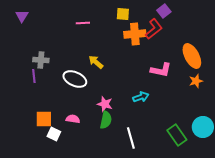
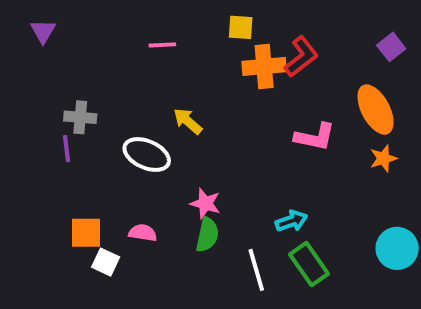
purple square: (164, 11) -> (391, 47), moved
cyan arrow: (141, 97) -> (291, 221), moved
green rectangle: (177, 135) -> (309, 264), moved

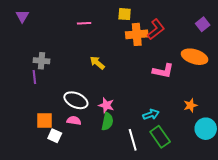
orange ellipse: (376, 110) -> (195, 57), turned -45
white ellipse: (147, 154) -> (76, 100), moved
orange star: (383, 158) -> (190, 105), moved

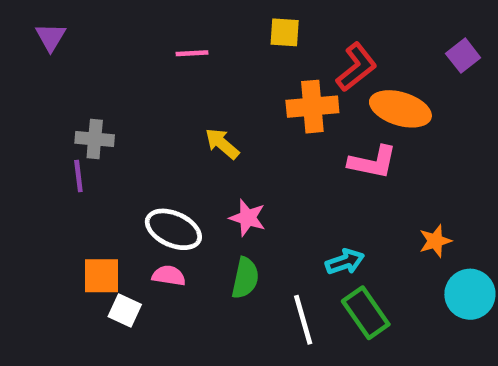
orange cross: (137, 34) -> (312, 107), moved
orange ellipse: (195, 57) -> (400, 109), moved
pink star: (106, 105) -> (248, 218), moved

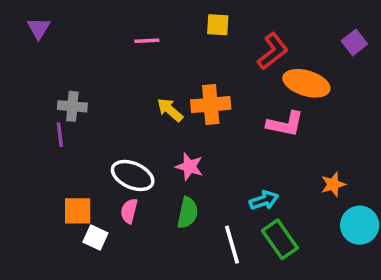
orange cross: (312, 107) -> (211, 105), moved
pink semicircle: (169, 276) -> (129, 211), turned -85

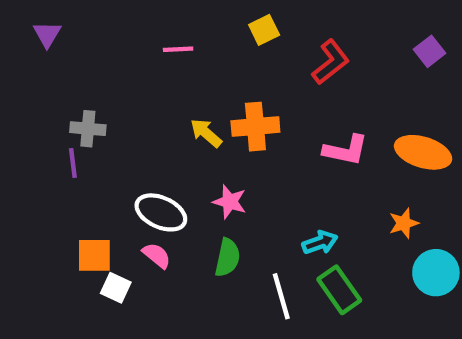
yellow square: (218, 25) -> (264, 30), turned -30
orange ellipse: (306, 83) -> (423, 152), moved
pink semicircle: (129, 211) -> (157, 255), turned 115

